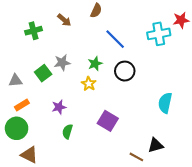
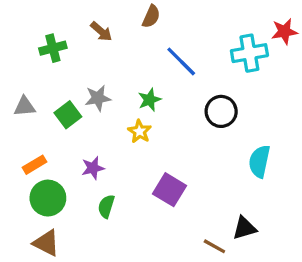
black circle: (125, 71) -> (221, 111), moved
gray triangle: (15, 81) -> (25, 106), moved
green circle: (17, 128) -> (48, 198), moved

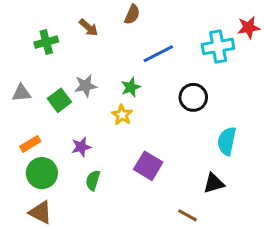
blue line: (181, 61) -> (158, 54), turned -72
black triangle: (244, 228) -> (214, 183), moved

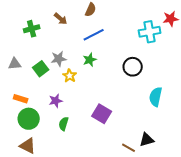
blue line: (158, 54) -> (94, 35), moved
yellow star: (122, 115) -> (70, 76), moved
orange rectangle: (30, 144) -> (21, 99), turned 48
black triangle: (214, 183) -> (147, 140), moved

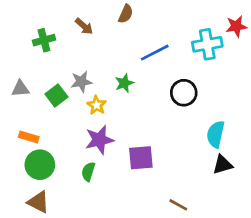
blue line: (94, 35) -> (155, 53), moved
purple star: (56, 101) -> (99, 140), moved, size x1.5
purple square: (102, 114) -> (141, 158), turned -36
black triangle: (147, 140) -> (223, 165), moved

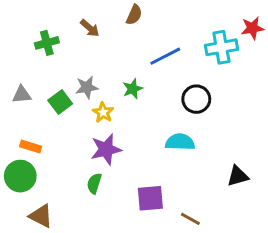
cyan semicircle: (216, 134) -> (180, 142), moved, turned 80
purple square: (141, 158) -> (150, 198), moved
green circle: (40, 165) -> (20, 176), moved

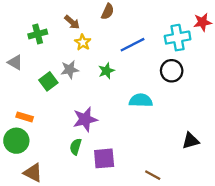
gray triangle: (22, 95) -> (15, 62), moved, turned 35
black circle: (196, 99) -> (172, 71), moved
yellow star: (103, 112) -> (83, 42), moved
cyan semicircle: (180, 142) -> (141, 100), moved
purple square: (150, 198) -> (104, 158), moved

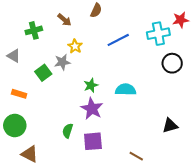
yellow star: (83, 42) -> (75, 46), moved
green star: (106, 71) -> (91, 85), moved
black circle: (172, 71) -> (172, 63), moved
orange rectangle: (25, 117) -> (19, 94), moved
purple star: (85, 119) -> (92, 109), moved, turned -30

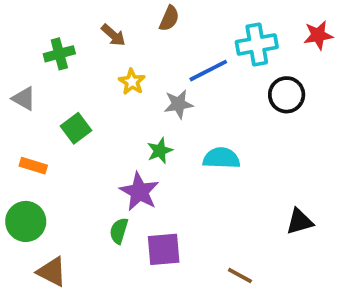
cyan cross: (158, 34) -> (257, 44), moved
gray star: (62, 62) -> (179, 104), moved
black circle: (172, 63) -> (287, 95), moved
purple star: (92, 109) -> (139, 192), moved

